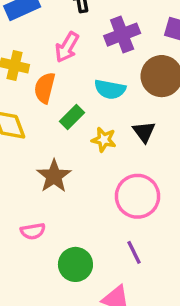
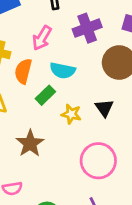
cyan semicircle: (110, 89) -> (63, 70), moved

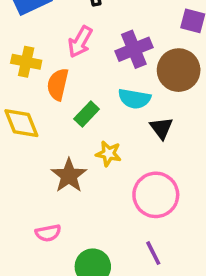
purple cross: (87, 28) -> (134, 49), moved
cyan semicircle: (63, 70) -> (134, 99), moved
yellow star: (71, 114) -> (108, 154), moved

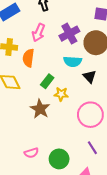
green rectangle: (87, 114) -> (47, 81), moved
pink semicircle: (48, 233) -> (31, 153), moved

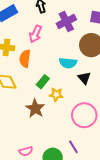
purple cross: (69, 34) -> (66, 22), moved
purple line: (92, 148) -> (73, 147), moved

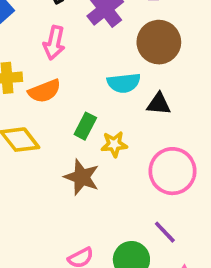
orange semicircle: (25, 59) -> (44, 91), turned -108
black triangle: (84, 78) -> (159, 104), turned -32

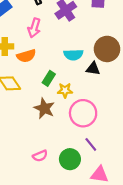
brown circle: (159, 42) -> (107, 49), moved
pink circle: (173, 171) -> (83, 113), moved

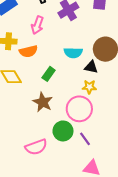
yellow star: (65, 90) -> (89, 87), moved
pink semicircle: (40, 156) -> (36, 147), size x1.5
green circle: (70, 159) -> (63, 131), moved

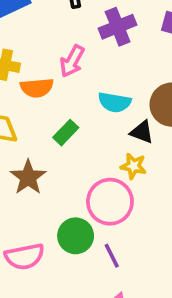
pink arrow: (37, 25) -> (72, 61), moved
brown star: (43, 102) -> (28, 177), moved

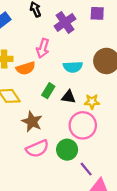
black triangle: (142, 132) -> (69, 97), moved
purple line: (112, 256) -> (86, 169), moved
pink semicircle: (25, 257) -> (37, 149), moved

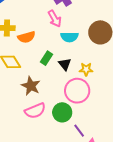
pink arrow: (43, 48) -> (55, 19), moved, turned -48
black triangle: (69, 97) -> (65, 64), turned 40

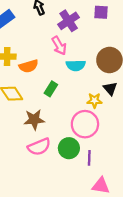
black triangle: (65, 64) -> (110, 89), moved
brown star: (31, 86) -> (34, 120), turned -30
purple line: (79, 131) -> (89, 158), moved, turned 40

